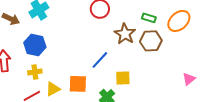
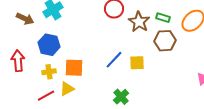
brown star: (125, 34) -> (139, 22), moved
yellow square: (123, 78) -> (137, 63), moved
orange square: (78, 84) -> (74, 68), moved

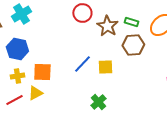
green cross: (121, 97) -> (98, 102), moved

